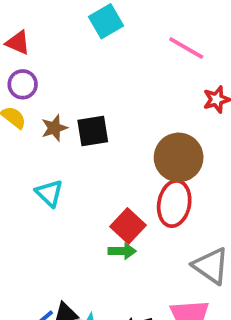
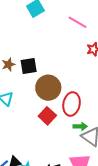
brown circle: (179, 157) -> (48, 88), moved
green arrow: (122, 251) -> (80, 126), moved

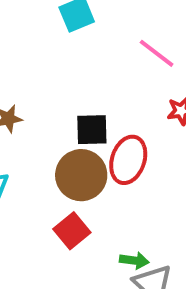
black square: (29, 66) -> (92, 130), moved
red ellipse: (72, 104) -> (128, 160), moved

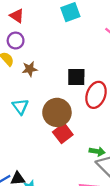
brown circle: (81, 175) -> (57, 112), moved

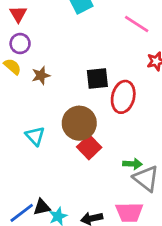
red triangle: (17, 16) -> (18, 14), turned 32
cyan triangle: (20, 107) -> (35, 136), moved

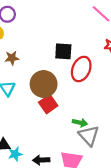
brown star: (41, 75) -> (12, 58), moved

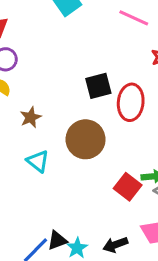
red square: (48, 104) -> (128, 187), moved

